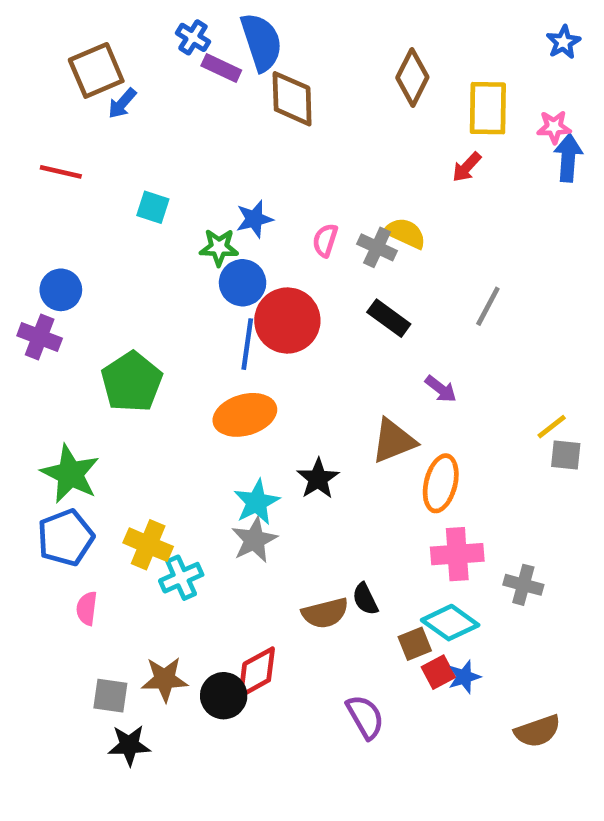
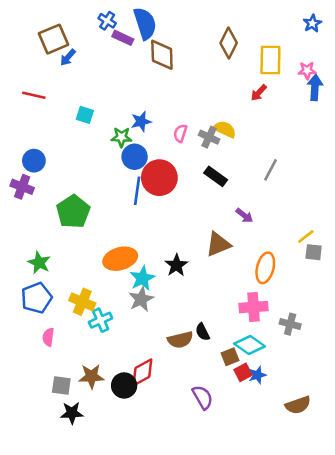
orange ellipse: (245, 415) -> (120, 259), moved
green star: (70, 474) -> (39, 263), size x0.7
orange ellipse: (441, 483) -> (265, 268), moved

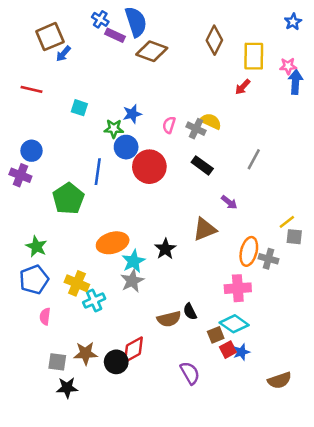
brown diamond: (162, 55) -> (152, 51), turned -68
blue line: (137, 191) -> (98, 172), moved
gray cross: (290, 324) -> (268, 259), moved

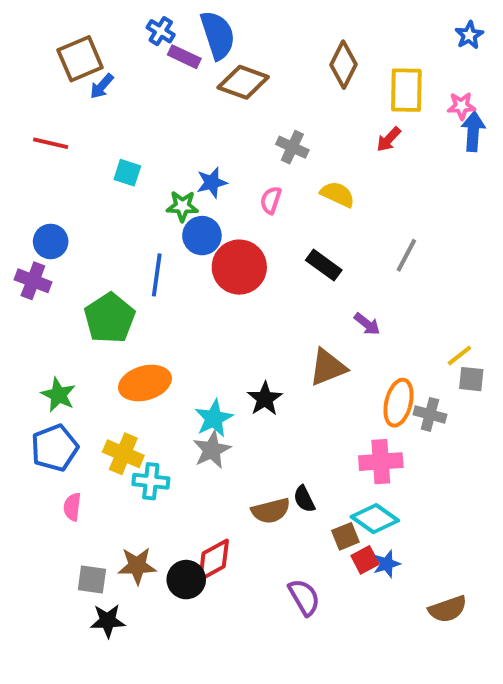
gray cross: (196, 129) -> (292, 147), moved
orange ellipse: (113, 243) -> (145, 383), moved
cyan cross: (94, 301) -> (151, 481), turned 30

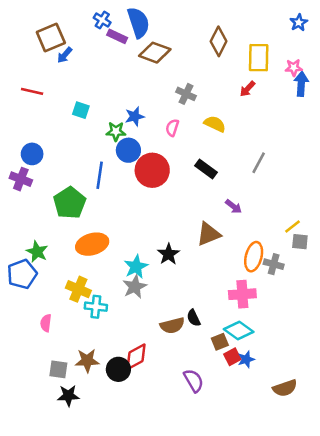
blue pentagon: (55, 448) -> (22, 274), moved

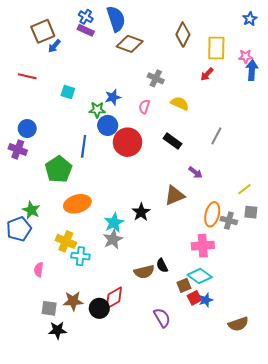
purple rectangle: (117, 36) -> (86, 30), moved
gray square: (300, 242) -> (251, 212), moved

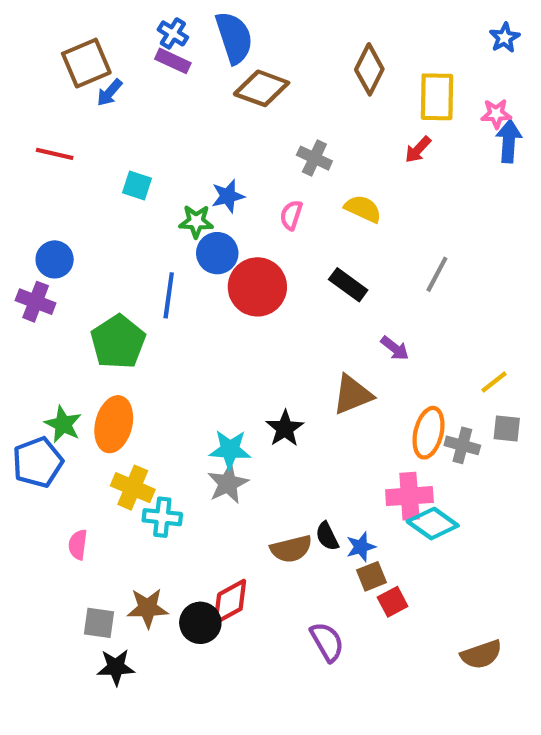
orange ellipse: (77, 204) -> (114, 424), moved, turned -60
cyan star: (114, 223) -> (230, 450), turned 30
cyan diamond: (200, 276) -> (433, 524), moved
blue star: (206, 300) -> (361, 547), moved

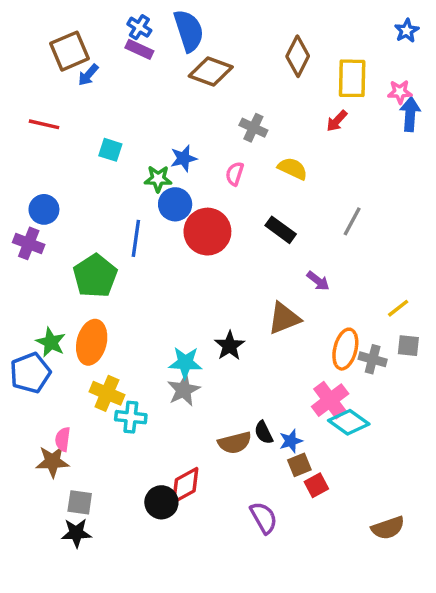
pink cross: (409, 496) -> (330, 400), turned -33
brown star: (148, 608) -> (52, 461), moved
black star: (116, 667) -> (76, 533), moved

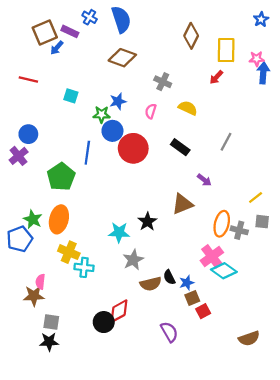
purple rectangle: (139, 49) -> (70, 31), moved
brown diamond: (211, 72) -> (122, 58), moved
purple cross: (29, 243) -> (19, 156), turned 30
gray star: (184, 390) -> (133, 260), moved

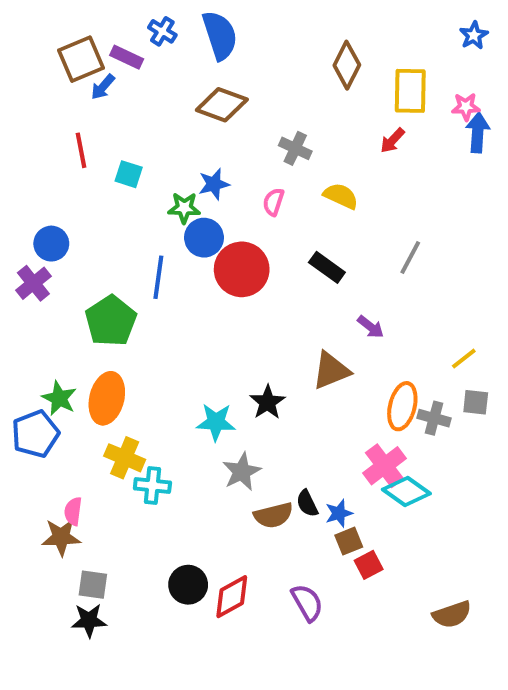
red line: (28, 80) -> (81, 150), moved, turned 66
red diamond: (119, 311) -> (232, 597), moved

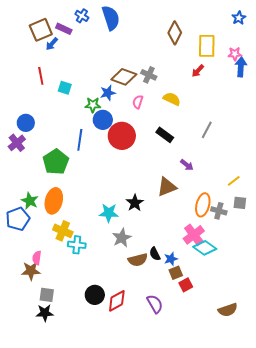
brown diamond: (222, 105) -> (124, 77), moved

